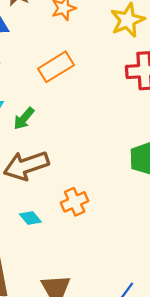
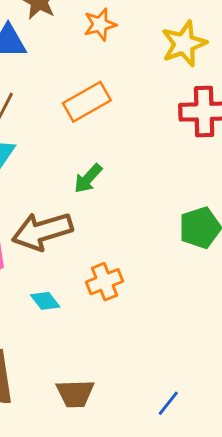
green arrow: (24, 118) -> (88, 178), moved

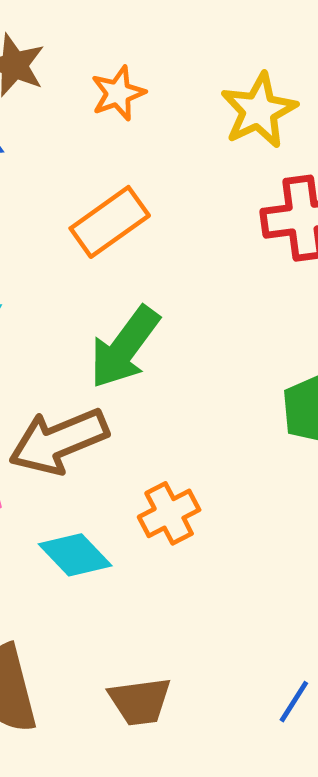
green arrow: (88, 178) -> (124, 347), size x1.6
cyan diamond: (45, 301) -> (75, 555), size x1.4

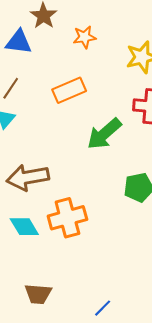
green arrow: (124, 347) -> (104, 134), moved
orange cross: (169, 513) -> (67, 218), size x1.5

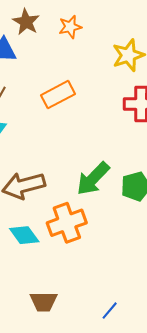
orange star: (84, 37) -> (70, 27), moved
green arrow: (104, 134) -> (93, 179), moved

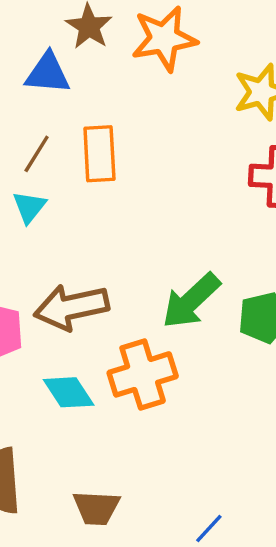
orange star: (70, 27) -> (164, 39), size x1.6
orange rectangle: (58, 95) -> (99, 154), moved, turned -68

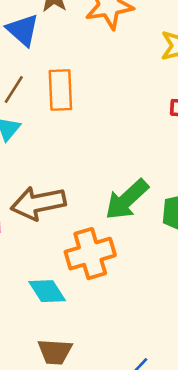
blue triangle: (48, 73) -> (23, 30), turned 36
cyan diamond: (69, 392) -> (47, 291), moved

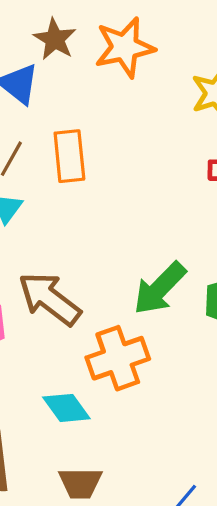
brown arrow: (38, 203) -> (50, 299), turned 52

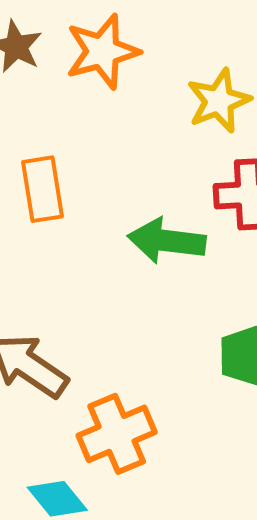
green arrow: (160, 288) -> (167, 241), moved, turned 56

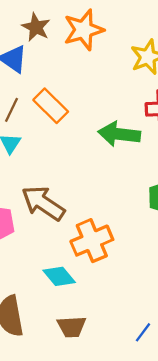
orange rectangle: (42, 189) -> (51, 106), turned -36

